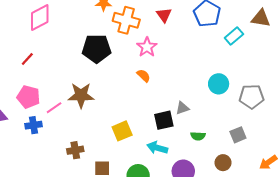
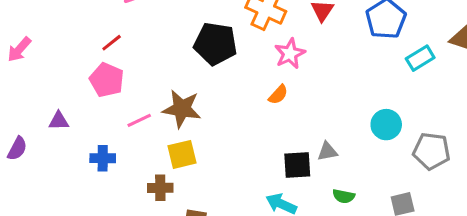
orange semicircle: (144, 76) -> (278, 95), turned 80
pink pentagon: (28, 97) -> (107, 80), moved
blue cross: (33, 125) -> (103, 158), moved
yellow square: (122, 131) -> (182, 154), moved

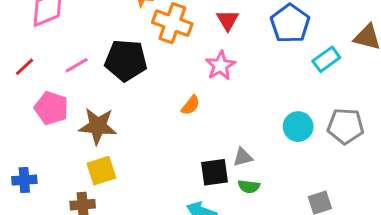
pink star: (290, 54) -> (220, 66), moved
pink pentagon: (107, 80) -> (51, 108), moved
pink line: (139, 120) -> (77, 65), moved
gray pentagon: (432, 151) -> (346, 126), moved
green semicircle: (344, 196) -> (249, 186), moved

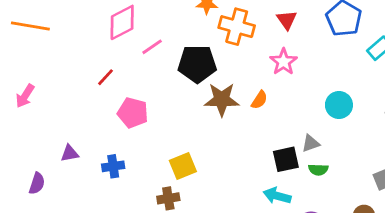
pink line: (77, 65) -> (152, 47), moved
brown star: (98, 126) -> (222, 99), moved
cyan circle: (298, 127) -> (339, 105), moved
blue cross: (24, 180) -> (113, 166), moved

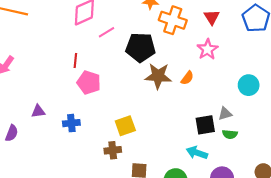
red line: (105, 77) -> (75, 61), moved, turned -40

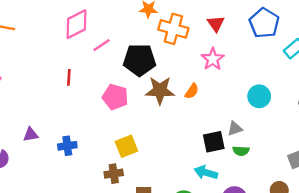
pink pentagon: (89, 83) -> (115, 97), moved

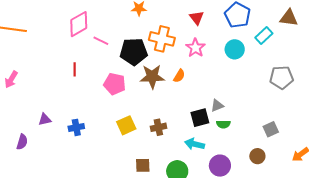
orange cross: (173, 29) -> (162, 39), moved
pink line: (102, 45) -> (101, 41), turned 63
cyan circle: (259, 96) -> (235, 49), moved
brown cross: (114, 174) -> (158, 127), moved

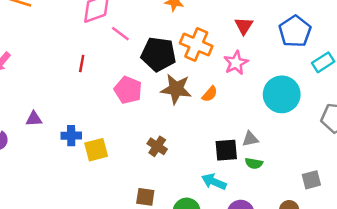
cyan circle: (235, 49) -> (282, 94), moved, size x1.5
yellow square: (126, 125) -> (96, 150), moved
brown cross: (158, 127) -> (157, 146), moved, turned 35

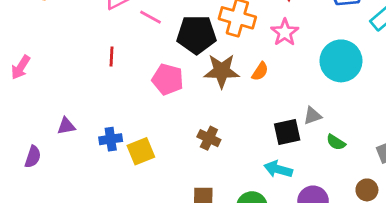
green semicircle: (254, 163) -> (336, 142), moved, turned 30

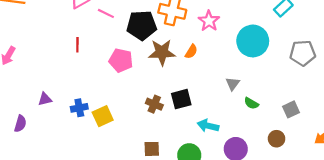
gray triangle: (312, 116) -> (233, 84), turned -32
black square: (287, 132) -> (181, 99), moved

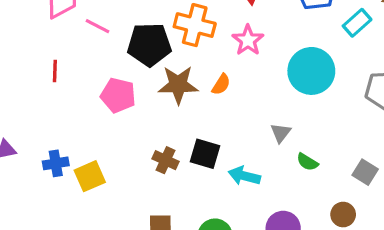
black square: (181, 99) -> (205, 154), turned 30
gray square: (291, 109) -> (365, 172), turned -35
cyan arrow: (208, 126) -> (244, 176), moved

